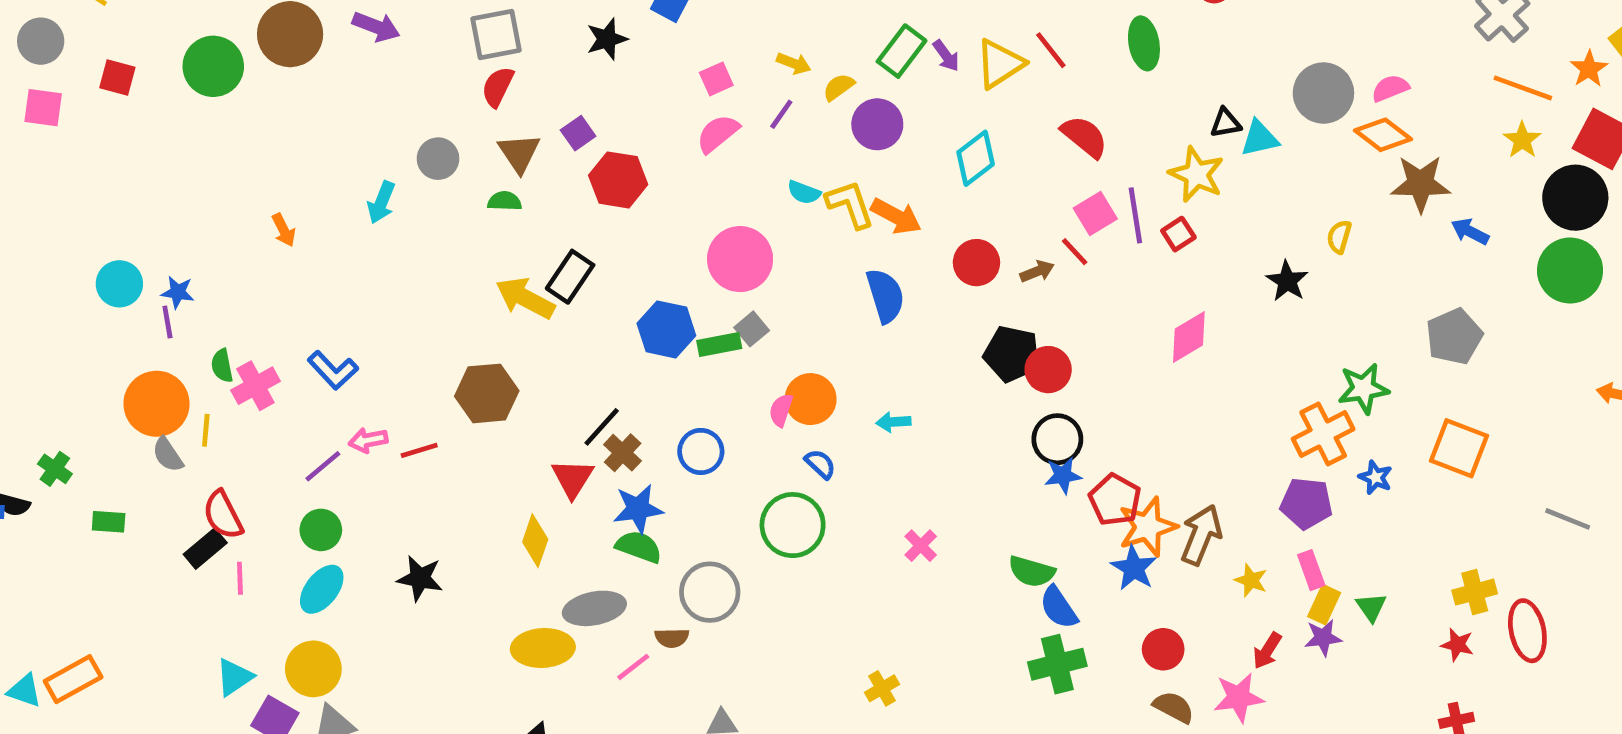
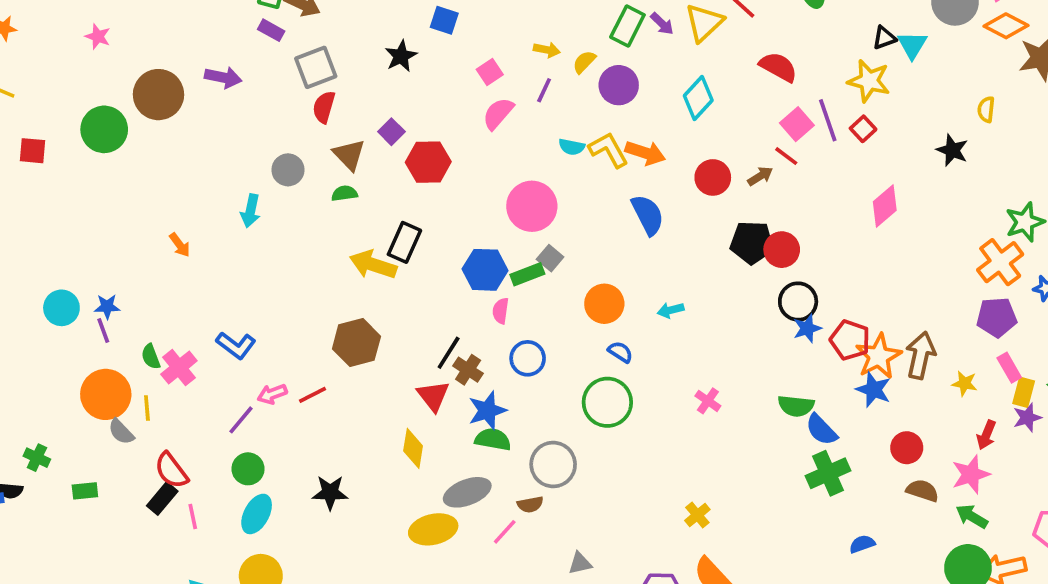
cyan triangle: (1259, 138) -> (912, 45), turned -36
pink semicircle: (781, 410) -> (501, 311), moved

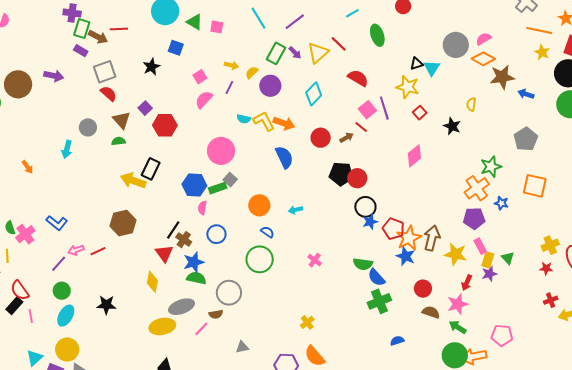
red semicircle: (324, 107) -> (109, 94), turned 114
red square: (863, 129) -> (420, 113), moved
yellow star: (965, 383) -> (456, 254), size x1.6

